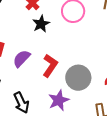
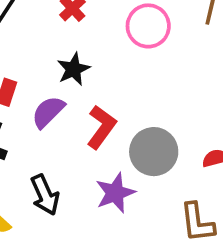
black star: (41, 24) -> (74, 69), moved

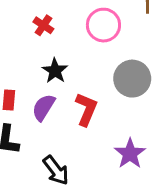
gray circle: (154, 152) -> (132, 79), moved
purple star: (115, 193) -> (130, 154), moved

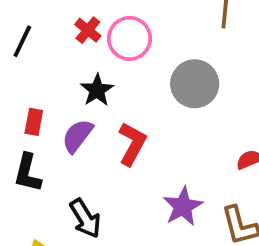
pink circle: (103, 25) -> (129, 38), moved
gray circle: (132, 79) -> (195, 84), moved

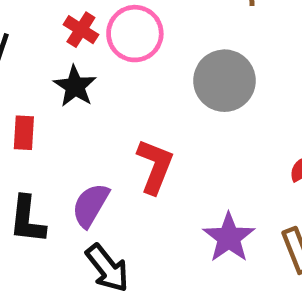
black star: (97, 90) -> (75, 86), moved
red rectangle: (34, 122) -> (24, 133), moved
purple semicircle: (77, 136) -> (91, 205), moved

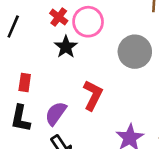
black star: (75, 86) -> (66, 47), moved
red rectangle: (24, 133) -> (25, 83), moved

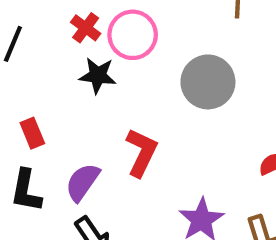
black star: (66, 47) -> (98, 75), turned -30
red rectangle: (25, 83) -> (32, 133), turned -30

